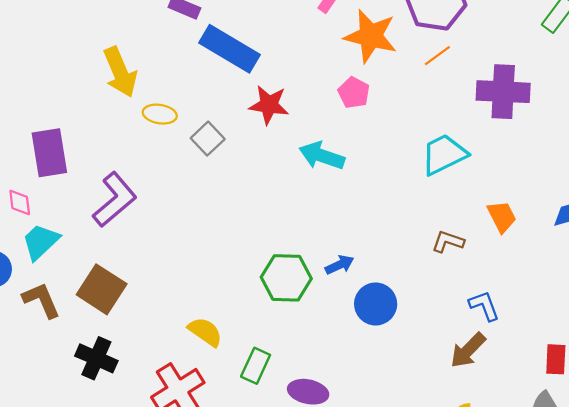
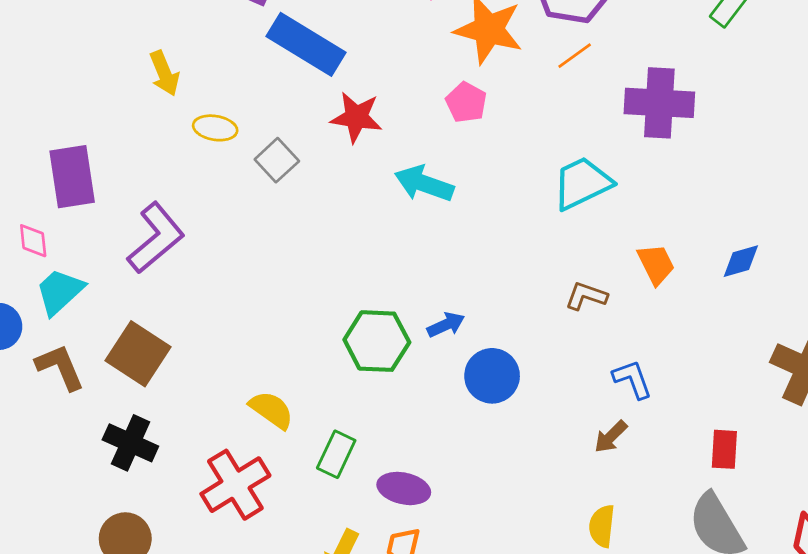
yellow arrow: (120, 72) -> (164, 73), size x0.7
brown arrow: (468, 350) -> (611, 437), size x0.7

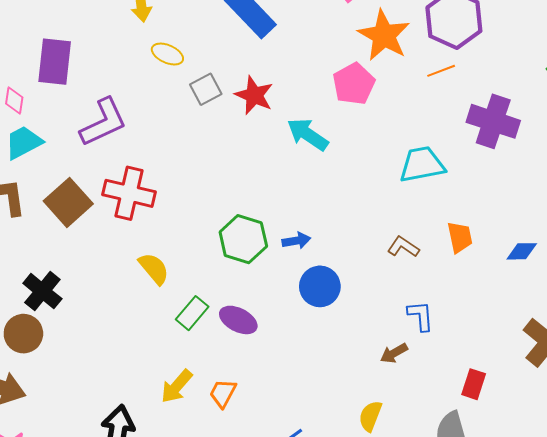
pink pentagon: (466, 102) -> (354, 84), size x1.4
red star: (356, 117) -> (254, 95), moved
black cross: (130, 443) -> (42, 291), moved
red cross: (235, 485) -> (129, 193), moved, turned 30
purple ellipse: (404, 488) -> (238, 320), moved

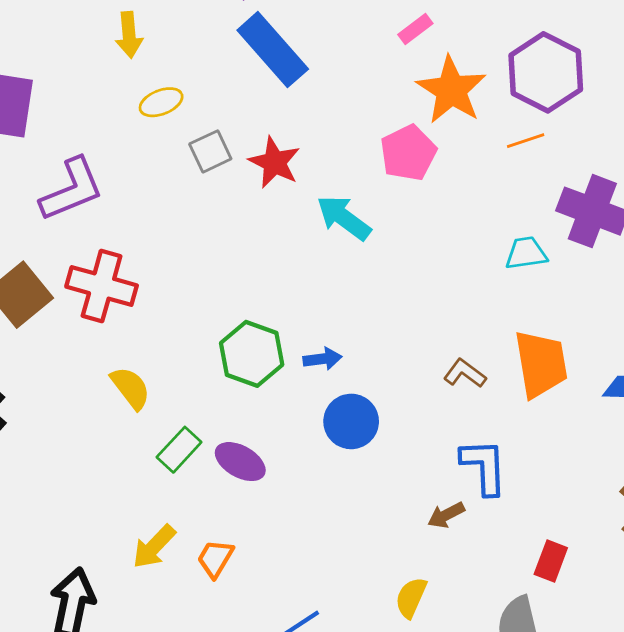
yellow ellipse: (167, 54) -> (161, 102), turned -48
cyan trapezoid: (422, 165) -> (526, 253), moved, size x0.7
orange trapezoid: (460, 237) -> (541, 364), size x1.6
blue L-shape: (421, 316) -> (484, 467), size x1.4

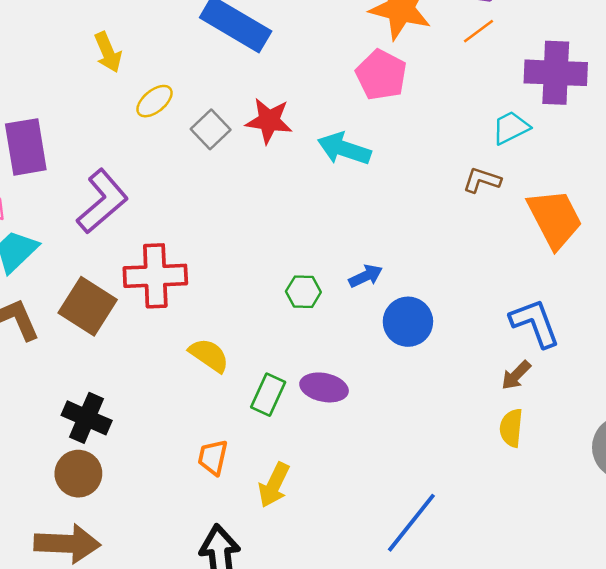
green hexagon: (252, 354) -> (303, 292), size x0.6
brown L-shape: (465, 373) -> (482, 180), moved
orange trapezoid: (215, 558) -> (213, 457), moved
yellow semicircle: (411, 598) -> (511, 428), moved

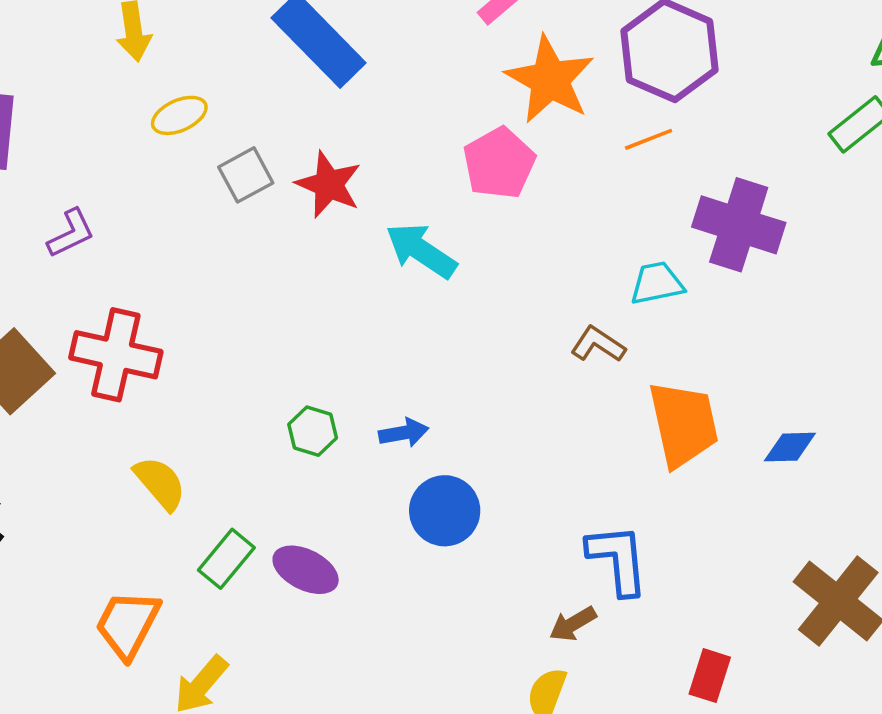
purple L-shape: (102, 201) -> (71, 233), size x0.6
orange trapezoid: (213, 457) -> (128, 624), size x1.4

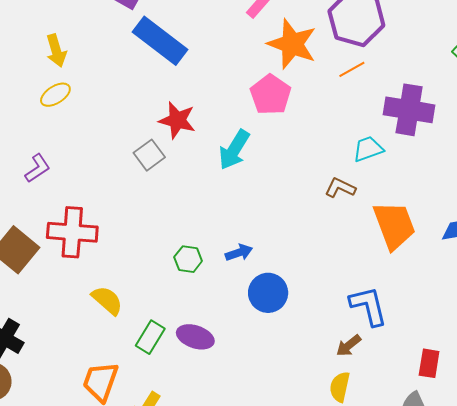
yellow ellipse: (179, 115) -> (55, 95), moved
gray square: (246, 175) -> (149, 155), moved
cyan arrow: (421, 251) -> (234, 150), turned -84

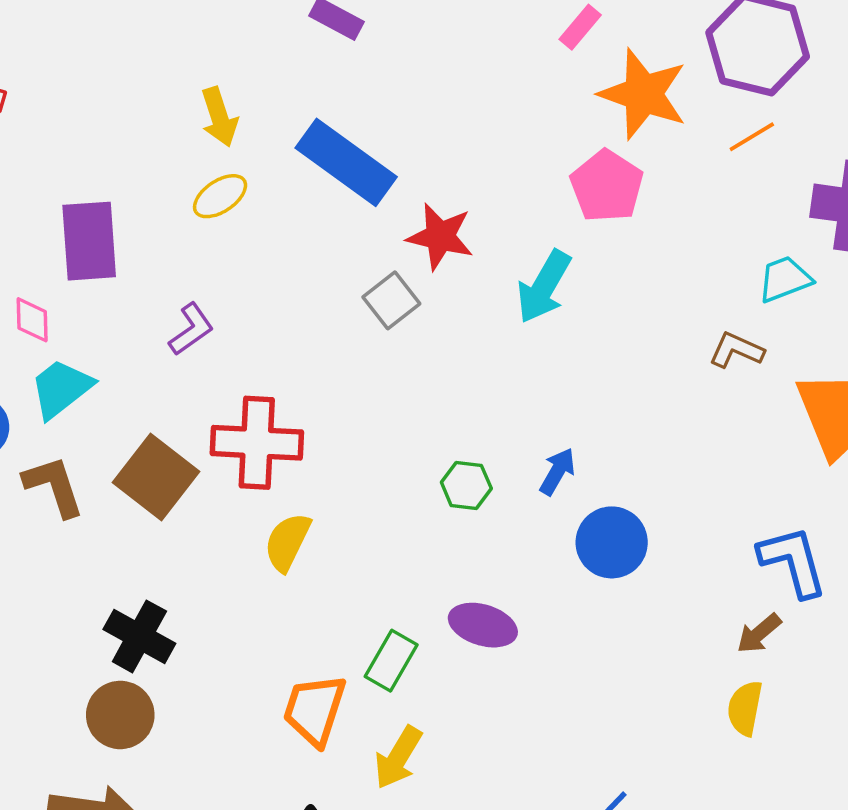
blue rectangle: (160, 41) -> (346, 162), moved
blue arrow: (239, 253) -> (557, 472), turned -40
yellow semicircle: (107, 300) -> (287, 542), moved, turned -104
green rectangle: (150, 337) -> (391, 661), moved

